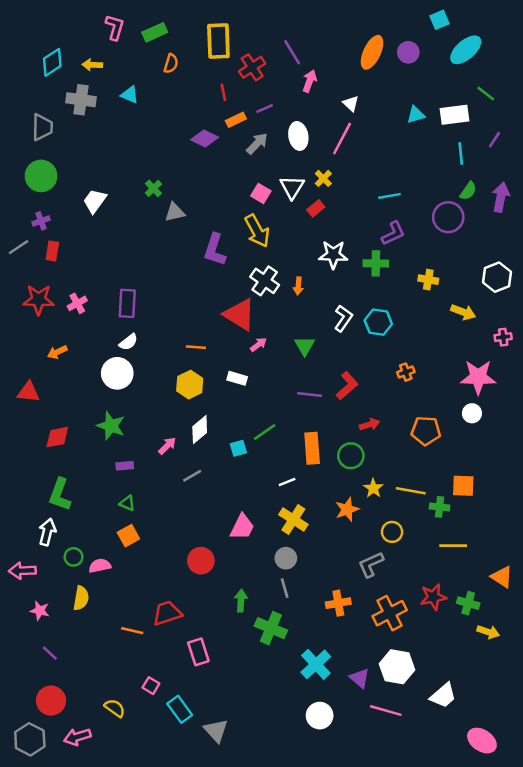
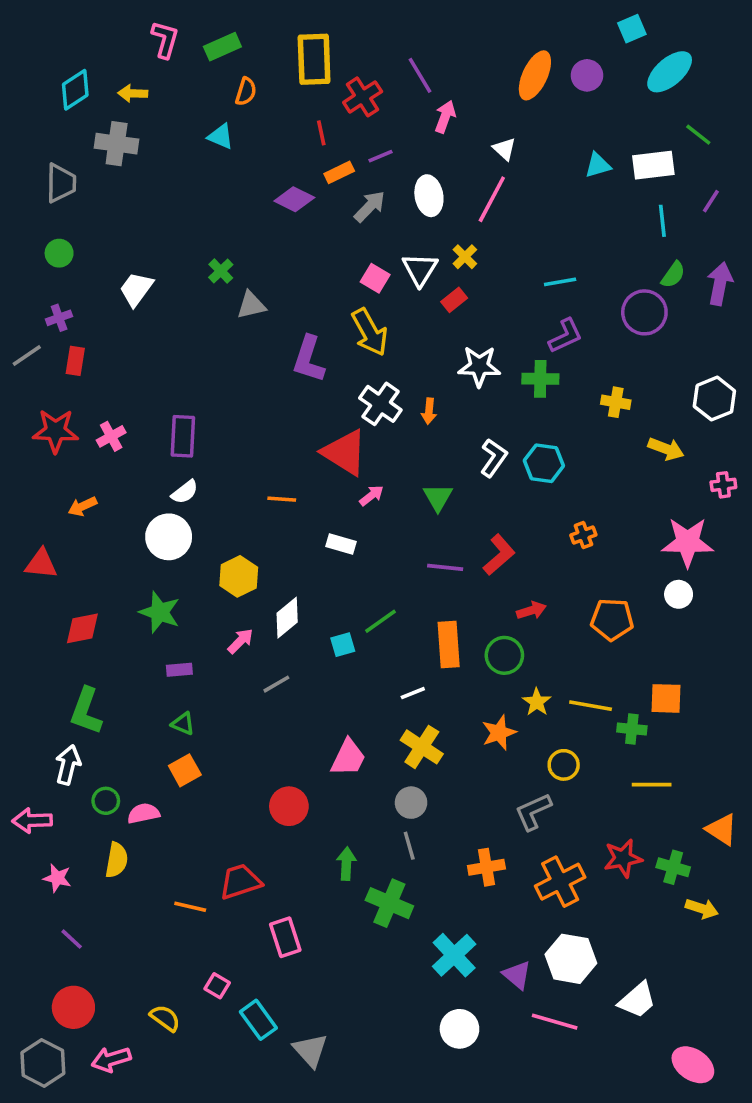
cyan triangle: (130, 95) -> (221, 136), moved
green circle: (41, 176) -> (59, 253), size x0.6
yellow hexagon: (190, 385) -> (239, 576), moved

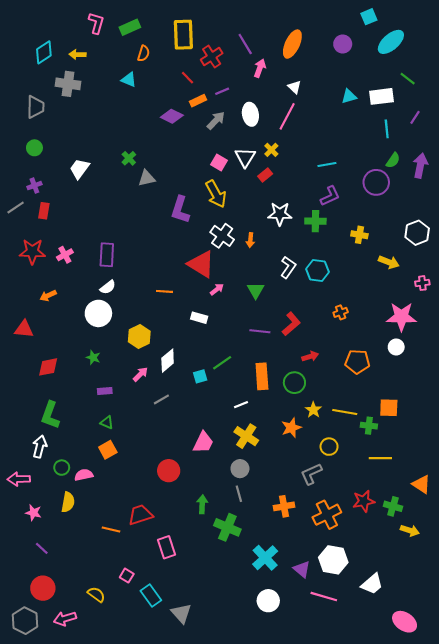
orange ellipse: (535, 75) -> (292, 44), moved
red line: (321, 133) -> (188, 78), turned -32
green star: (160, 612) -> (93, 357), size x0.6

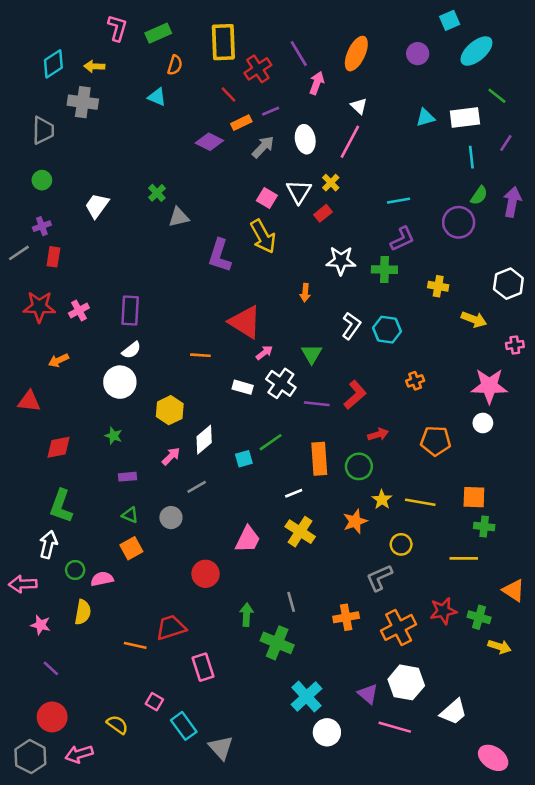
white cross: (222, 236) -> (281, 383), moved
green cross: (369, 426) -> (484, 527), moved
gray circle: (240, 469) -> (171, 518), moved
cyan cross: (265, 558) -> (306, 697), moved

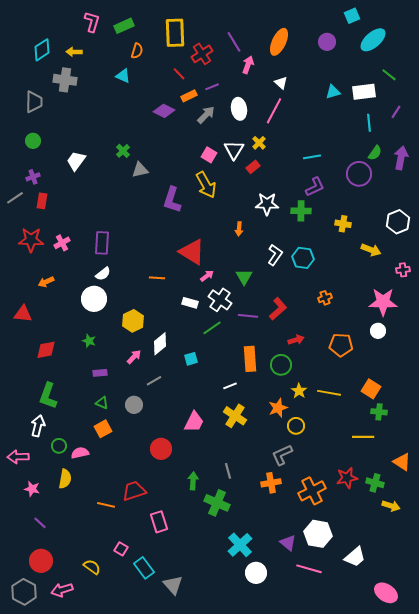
green line: (271, 442) -> (212, 328), moved
orange square: (474, 497) -> (371, 389), turned 30
yellow circle: (401, 544) -> (296, 426), moved
gray L-shape: (379, 578) -> (282, 455), moved

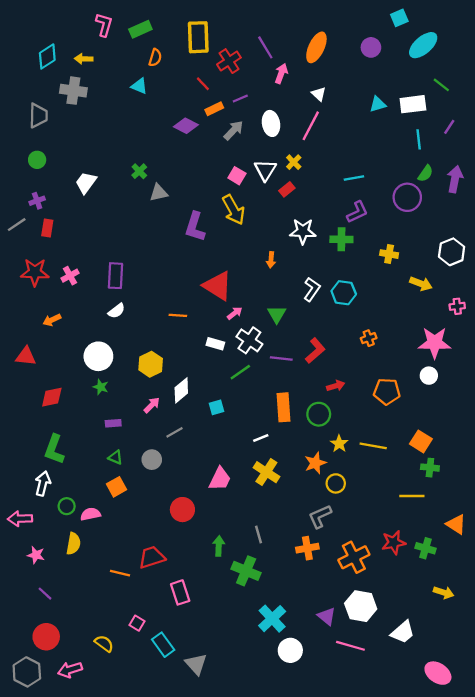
white circle: (94, 299) -> (98, 356), moved
yellow arrow: (391, 506) -> (444, 592), moved

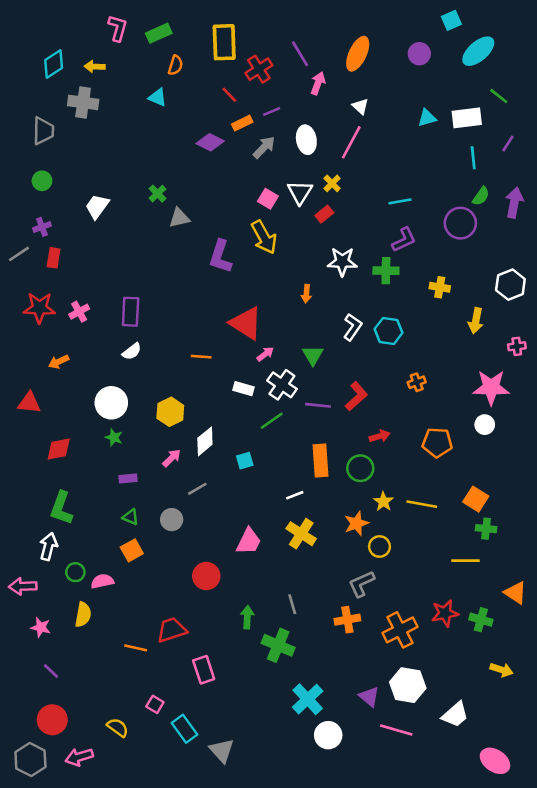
yellow arrow: (421, 284) -> (476, 321), turned 80

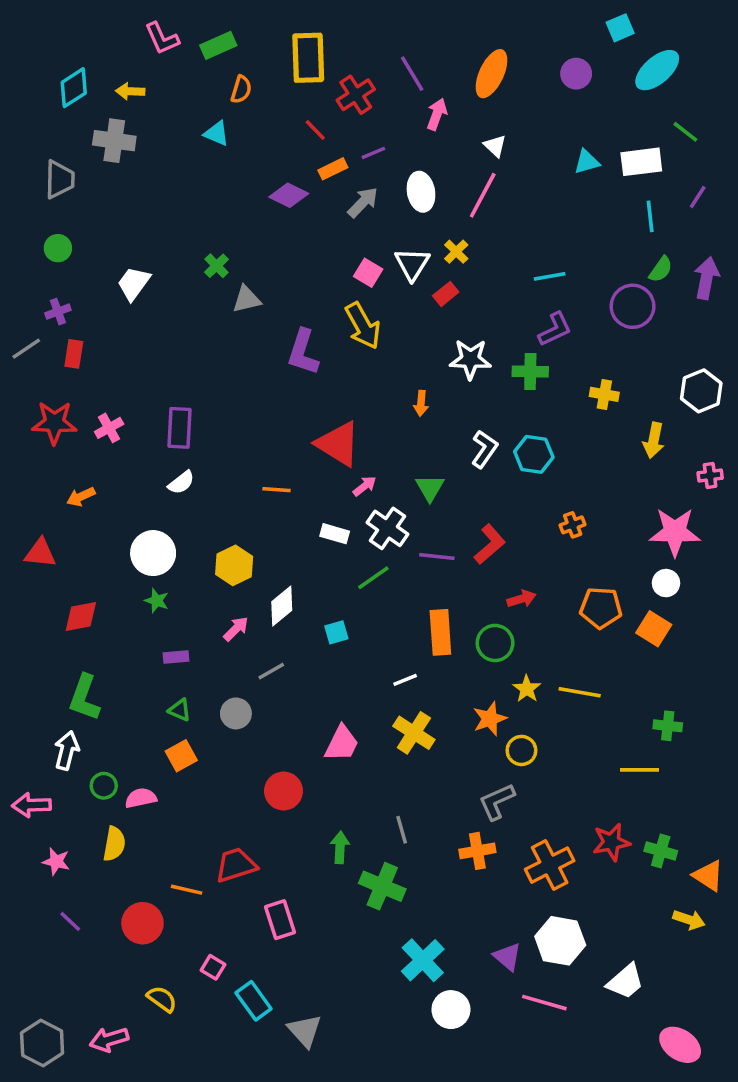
pink L-shape: (118, 28) -> (162, 38), turned 140
orange square: (476, 499) -> (654, 629), moved
orange triangle: (516, 593) -> (708, 876), moved
red circle: (52, 720) -> (143, 923), moved

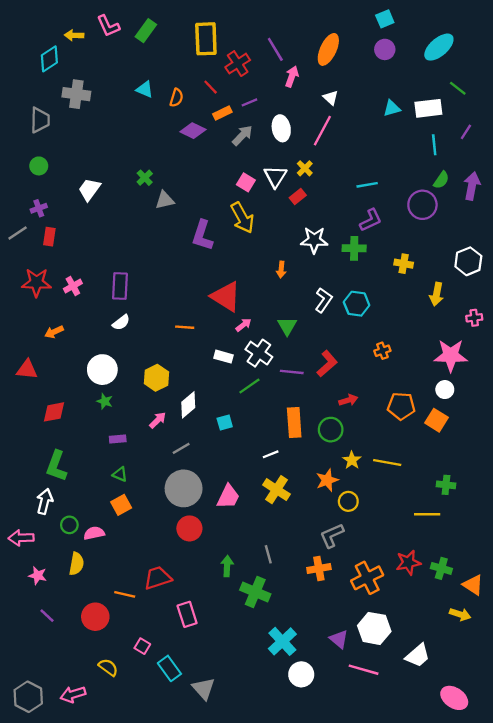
cyan square: (620, 28) -> (385, 19), moved
green rectangle: (218, 45) -> (146, 31), turned -30
orange semicircle: (241, 89) -> (176, 98), moved
yellow arrow: (130, 91) -> (74, 35), moved
gray circle: (236, 713) -> (184, 488), moved, size x1.8

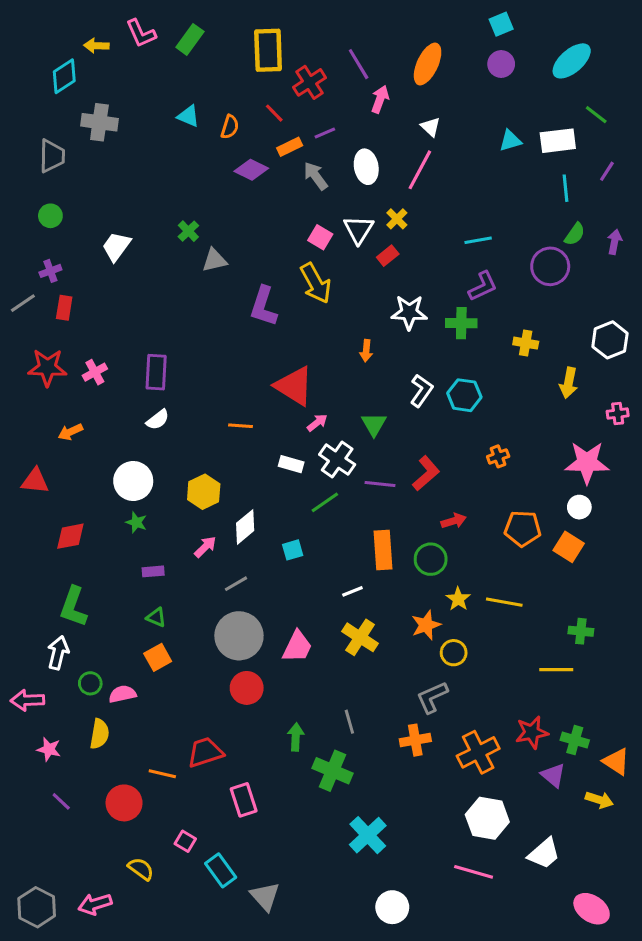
gray arrow: (242, 135) -> (316, 176), turned -80
purple arrow: (472, 186) -> (615, 242), size x0.7
purple triangle: (339, 639) -> (553, 775), moved
white circle: (301, 674) -> (392, 907), moved

